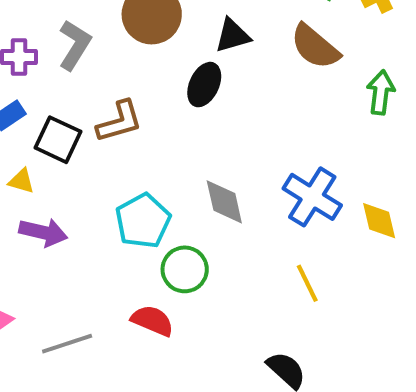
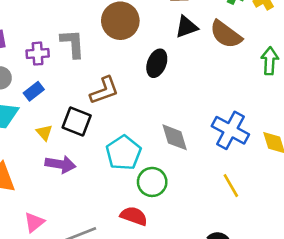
black triangle: (233, 36) -> (187, 27), moved
gray L-shape: (75, 45) -> (73, 44), turned -32
black square: (58, 140) -> (77, 122), moved
yellow triangle: (21, 181) -> (44, 133), turned 36

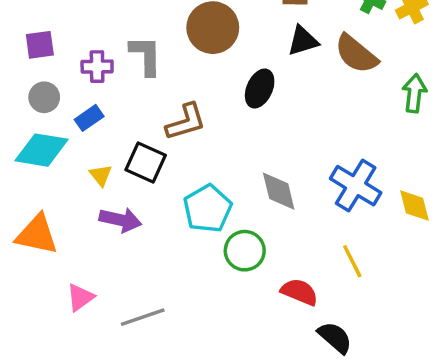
red semicircle: (134, 216) -> (299, 292), moved

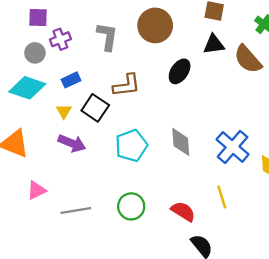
purple cross: (97, 67) -> (60, 39), moved, turned -30
blue rectangle: (89, 118) -> (71, 80), moved
green circle: (245, 251) -> (131, 206), moved

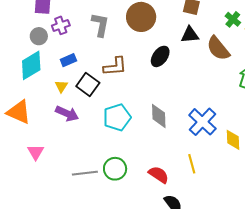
cyan diamond: (27, 88) -> (31, 65), turned -52
pink triangle: (36, 190) -> (36, 152), turned -36
gray line: (76, 211) -> (85, 173), moved

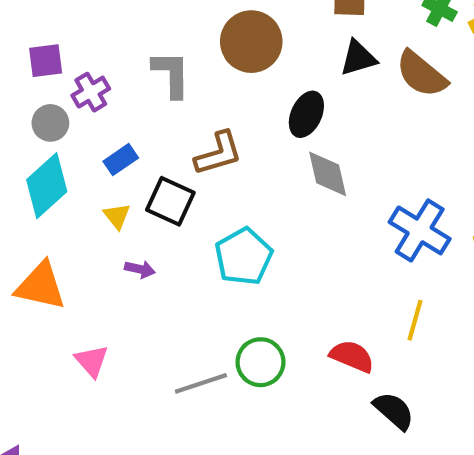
purple arrow: (67, 114) -> (140, 269), size x0.6
gray diamond: (159, 116) -> (328, 174), moved
yellow line: (192, 164) -> (415, 320), turned 42

